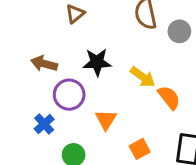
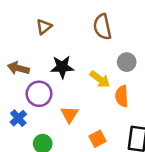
gray circle: (179, 31) -> (127, 62), moved
orange semicircle: (169, 98) -> (122, 96), turned -145

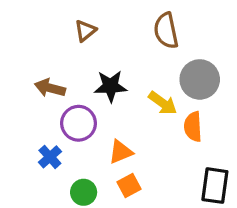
gray circle: (127, 62) -> (200, 79), size x1.5
orange triangle: (69, 114) -> (121, 152), turned 36
orange square: (97, 139) -> (129, 186), moved

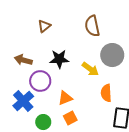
orange semicircle: (193, 127) -> (106, 93), moved
blue cross: (50, 157) -> (23, 101), size x1.5

